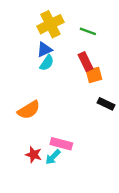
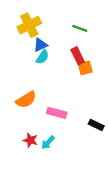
yellow cross: (50, 24) -> (29, 25), moved
black rectangle: (106, 104) -> (96, 125), moved
pink rectangle: (61, 144) -> (57, 113), moved

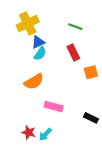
orange square: (85, 68) -> (91, 72), moved
orange semicircle: (26, 100) -> (34, 82), moved

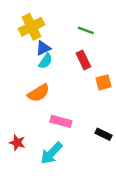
red star: (29, 132) -> (17, 143), moved
cyan arrow: (45, 134) -> (52, 153), size x1.5

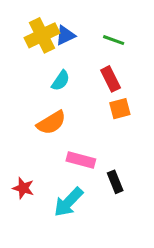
blue triangle: (43, 48) -> (65, 35), moved
orange square: (103, 82) -> (120, 109), moved
black rectangle: (103, 134) -> (115, 182), moved, turned 42

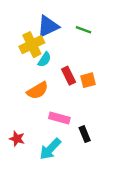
yellow cross: (42, 35) -> (32, 45), moved
blue triangle: (65, 35) -> (48, 26), size x1.5
red rectangle: (111, 79) -> (69, 76), moved

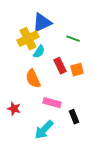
green line: (83, 30) -> (73, 39), moved
orange semicircle: (38, 90) -> (33, 79), turned 96
red star: (17, 139) -> (14, 109), moved

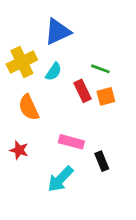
yellow cross: (28, 39) -> (22, 62), moved
green line: (73, 39) -> (100, 69), moved
orange semicircle: (33, 79) -> (29, 107), moved

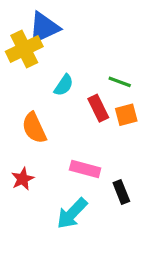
blue triangle: (58, 32) -> (44, 28), moved
yellow cross: (22, 62) -> (24, 49), moved
red star: (19, 150) -> (23, 179), turned 30

